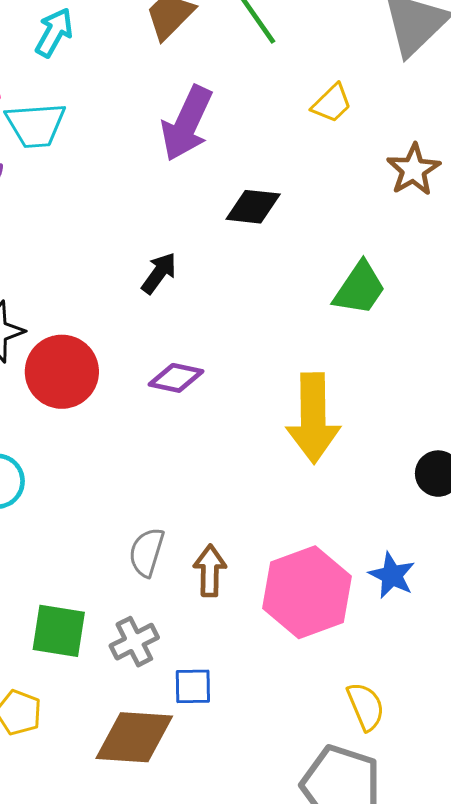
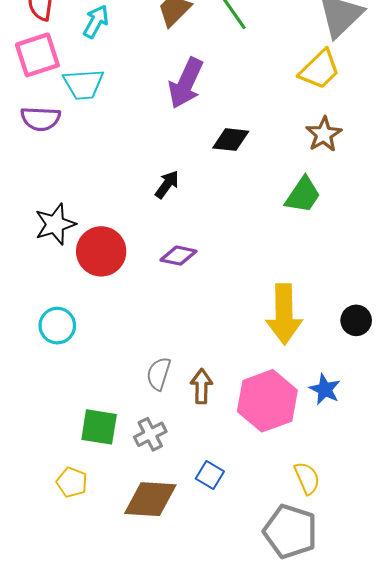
yellow trapezoid: (332, 103) -> (320, 70), moved, size x1.5
brown star: (413, 170) -> (324, 134), moved
yellow arrow: (313, 418) -> (284, 314), moved
blue square: (193, 686) -> (210, 475), moved, turned 32

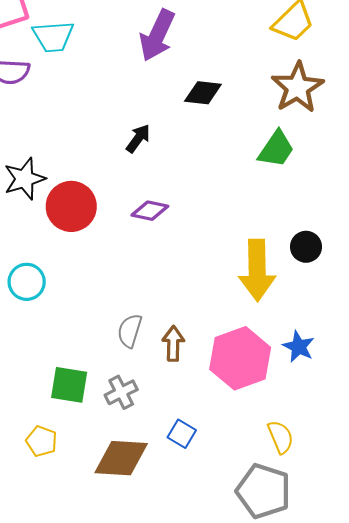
brown star: (324, 134) -> (297, 87), size x1.4
black circle: (356, 320) -> (306, 247), moved

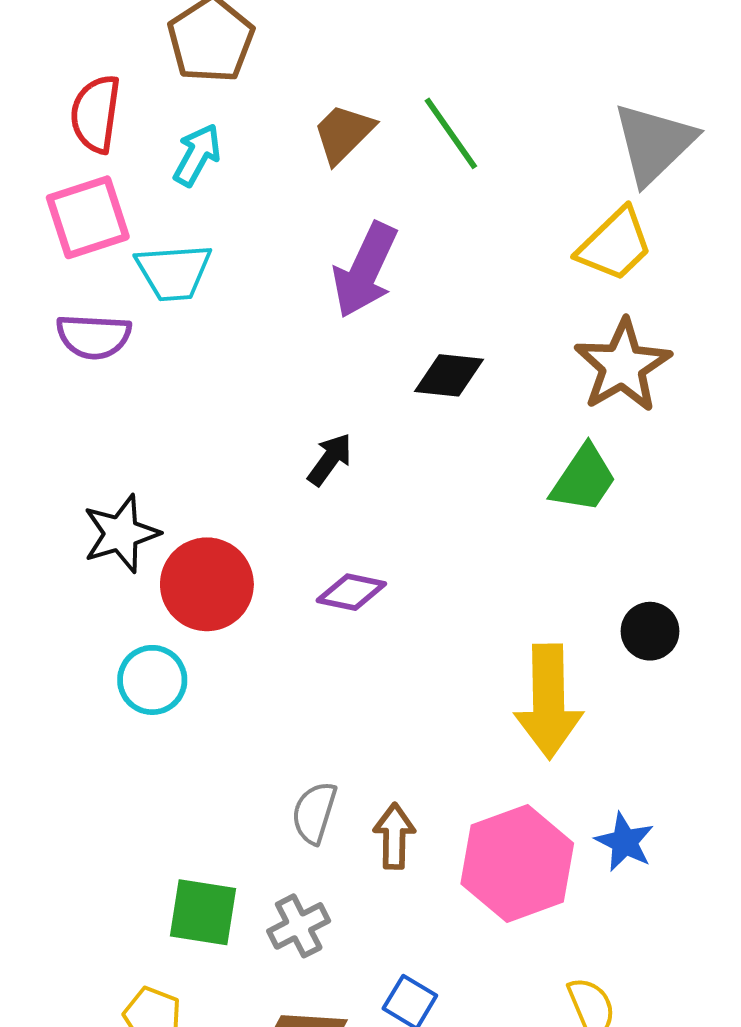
black circle: (306, 247) -> (650, 631), moved
cyan circle: (27, 282) -> (152, 680), moved

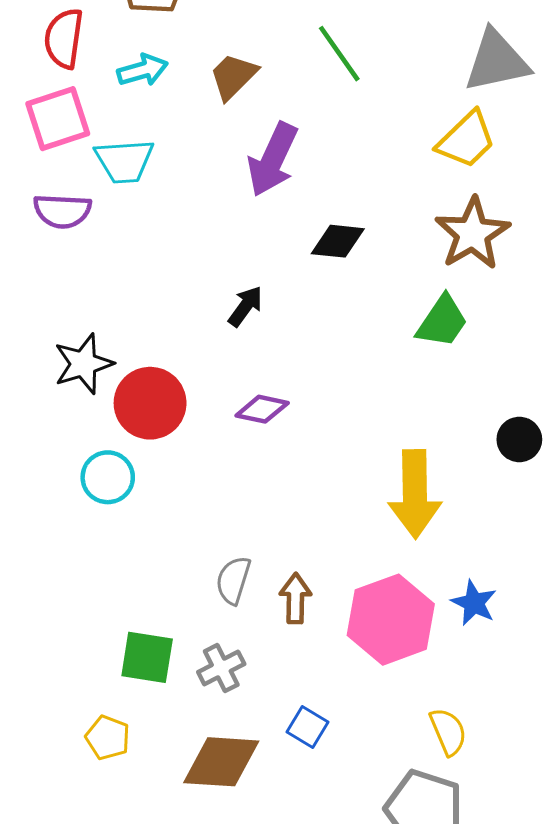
brown trapezoid: (344, 133) -> (233, 76), moved
gray triangle: (654, 143) -> (497, 61), turned 32
cyan arrow: (197, 155) -> (143, 70), turned 45
black circle: (650, 631) -> (519, 439), moved

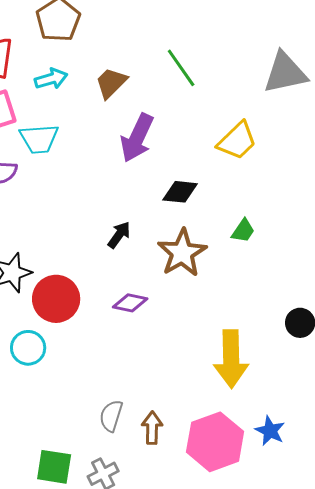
yellow trapezoid: (466, 140) -> (237, 141), moved
brown star: (472, 234) -> (182, 253), moved
green trapezoid: (442, 321) -> (243, 231), moved, size x0.7

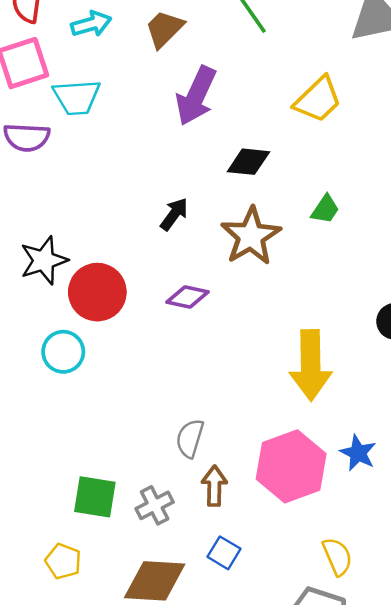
gray semicircle: (111, 416) -> (190, 438), moved
brown arrow: (152, 428) -> (214, 486), moved

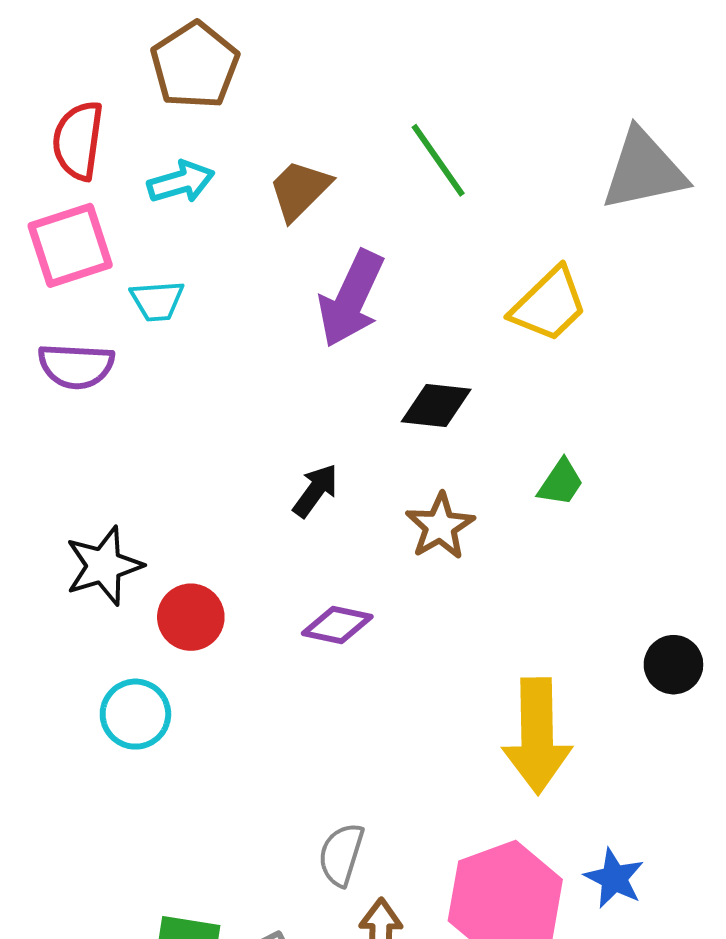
cyan trapezoid: (77, 97) -> (157, 301), size x0.7
brown star: (251, 236) -> (440, 526), size x0.7
red circle: (97, 292) -> (191, 617), size x0.7

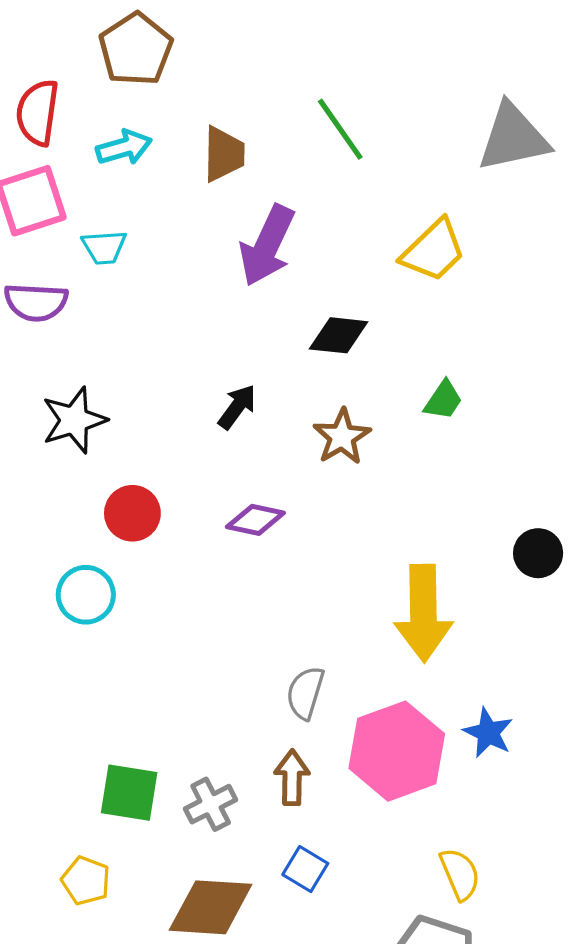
brown trapezoid: (300, 190) -> (224, 154), turned 136
black star: (104, 566) -> (74, 420), moved
gray semicircle: (341, 855) -> (305, 693), moved

